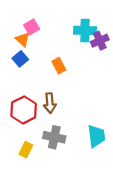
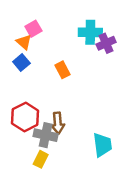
brown arrow: (50, 103) -> (58, 123), moved
gray cross: (54, 137) -> (46, 135), moved
yellow rectangle: (26, 150) -> (41, 159), moved

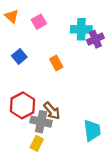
pink square: (33, 29) -> (39, 22), moved
orange triangle: (24, 42) -> (12, 16), moved
brown arrow: (58, 123) -> (52, 111), turned -36

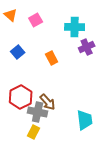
purple cross: (95, 39) -> (87, 47), moved

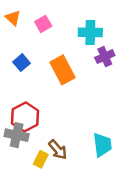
orange rectangle: (52, 58) -> (63, 70), size x1.6
brown arrow: (48, 102) -> (58, 150), moved
gray cross: (38, 112) -> (17, 135), moved

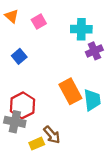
orange rectangle: (63, 70) -> (70, 91), moved
cyan trapezoid: (102, 145) -> (92, 100), moved
yellow rectangle: (41, 159) -> (37, 144), turned 40

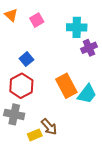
blue square: (19, 56) -> (26, 59), moved
cyan trapezoid: (92, 100) -> (87, 94), turned 45
red hexagon: (22, 105) -> (21, 86), moved

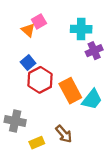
orange triangle: (11, 15) -> (28, 30), moved
red hexagon: (21, 86) -> (40, 80), moved
brown arrow: (49, 127) -> (64, 134), moved

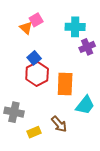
blue square: (28, 63) -> (34, 58), moved
orange rectangle: (70, 91) -> (65, 84), turned 30
cyan trapezoid: (92, 99) -> (85, 105), moved

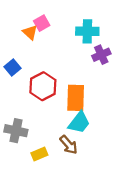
blue square: (34, 58) -> (12, 68), moved
cyan trapezoid: (85, 105) -> (79, 123), moved

